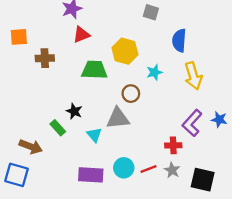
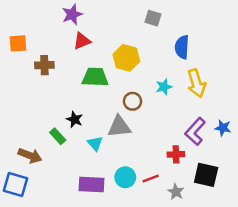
cyan star: (154, 72) -> (164, 87), moved
gray star: (172, 170) -> (176, 192), moved
black square: (203, 180) -> (206, 175), moved

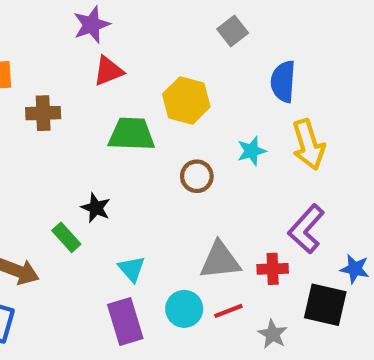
gray square: (153, 18) -> (233, 31), turned 35
gray triangle: (119, 127) -> (220, 260), moved
blue star: (223, 128) -> (355, 269), moved
cyan triangle: (95, 144) -> (132, 269), moved
purple rectangle: (91, 185) -> (125, 322), turned 70

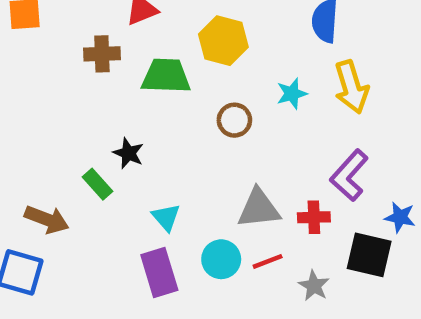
brown cross: (43, 113) -> (102, 54), moved

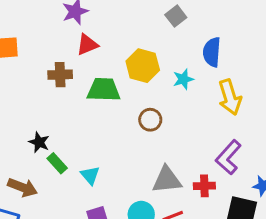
cyan star: (292, 94) -> (183, 79), moved
black star: (128, 153) -> (39, 142), moved
cyan triangle: (166, 217) -> (90, 175), moved

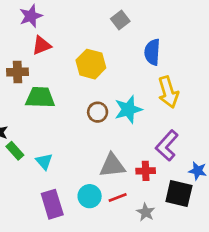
cyan star: (183, 79) -> (128, 109), moved, size x1.5
green trapezoid: (104, 90) -> (40, 97), moved

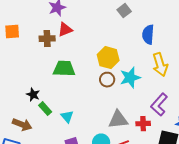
yellow hexagon: (91, 64) -> (108, 58), moved
brown cross: (17, 72) -> (47, 39), moved

